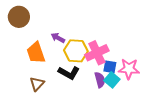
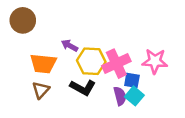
orange trapezoid: (36, 53) -> (43, 64), turned -65
pink star: (129, 69) -> (155, 61), moved
brown triangle: (37, 84) -> (41, 90), moved

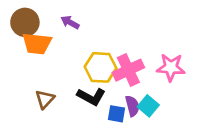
purple arrow: (70, 46) -> (70, 22), moved
orange trapezoid: (43, 64) -> (37, 44), moved
blue square: (132, 80) -> (116, 114), moved

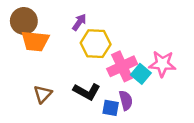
purple arrow: (70, 22) -> (79, 22), moved, turned 96
yellow hexagon: (101, 67) -> (96, 44), moved
cyan square: (148, 106) -> (141, 74), moved

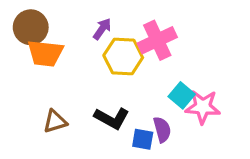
pink star: (162, 64) -> (203, 107), moved
pink cross: (122, 66) -> (157, 40), moved
brown triangle: (43, 94) -> (55, 121), turned 30

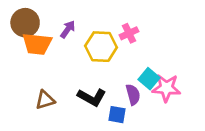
purple arrow: (102, 29) -> (68, 29), moved
pink cross: (157, 40) -> (129, 33), size x0.6
purple semicircle: (162, 130) -> (133, 95), moved

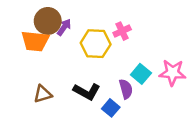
brown circle: (25, 23) -> (48, 21), moved
pink star: (166, 88) -> (172, 73), moved
blue square: (117, 115) -> (111, 108), turned 30

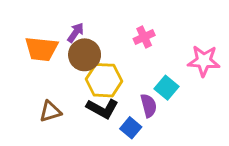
brown circle: (48, 21) -> (85, 55), moved
yellow hexagon: (96, 44) -> (104, 80), moved
pink star: (172, 73) -> (204, 61), moved

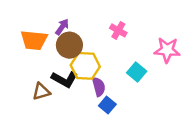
pink cross: (144, 37) -> (118, 30), turned -35
purple semicircle: (149, 106) -> (99, 87), moved
black L-shape: (102, 108) -> (65, 79), moved

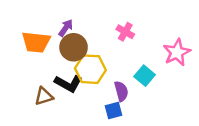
pink star: (167, 50) -> (177, 52), turned -30
purple semicircle: (99, 87) -> (121, 91), moved
blue square: (107, 105) -> (114, 111), turned 35

